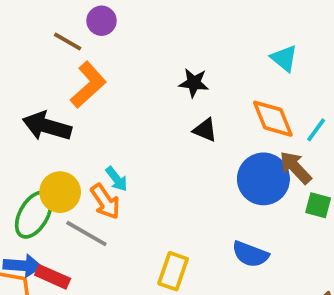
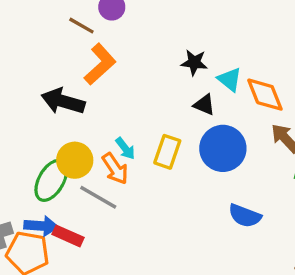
cyan triangle: (284, 58) -> (230, 79), moved
blue circle: (263, 179) -> (223, 148), moved
yellow rectangle: (173, 271) -> (167, 152), moved

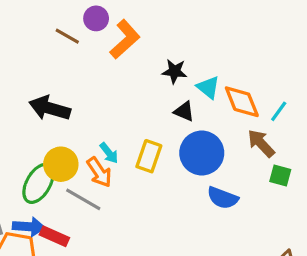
orange L-shape: (100, 64) -> (125, 39), moved
blue semicircle: (245, 216) -> (223, 198), moved

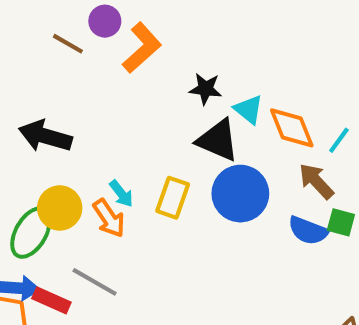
black triangle: (184, 111) -> (218, 140), size x1.6
blue semicircle: (223, 198) -> (308, 231), moved
gray line: (83, 199) -> (95, 282), moved

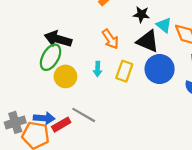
cyan arrow: (121, 194) -> (98, 69), turned 40
orange arrow: (109, 218) -> (110, 39), moved
green ellipse: (31, 233) -> (51, 57), moved
red rectangle: (51, 300) -> (61, 125), turned -54

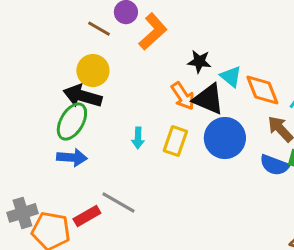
orange arrow: (110, 39) -> (183, 96), moved
yellow circle: (65, 76) -> (93, 71), moved
blue arrow: (44, 118) -> (72, 158), moved

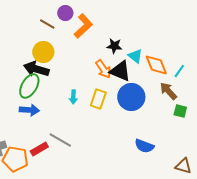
blue semicircle: (274, 165) -> (144, 146), moved

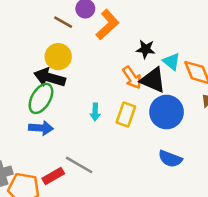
blue semicircle: (144, 146) -> (170, 159), moved

